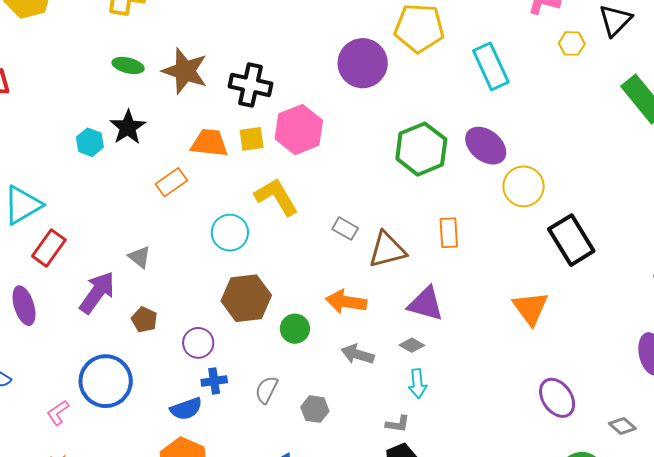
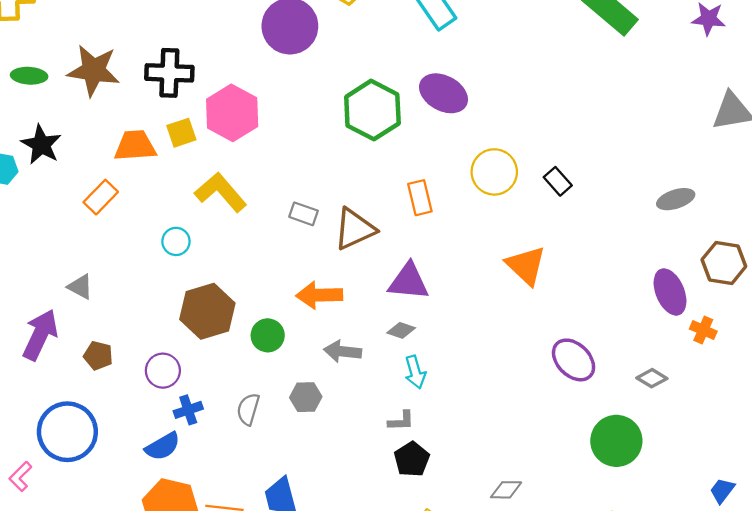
yellow circle: (524, 186) -> (494, 172), moved
cyan circle: (230, 233) -> (176, 241), size x0.7
black rectangle: (571, 240) -> (558, 181), size x0.5
gray hexagon: (315, 409) -> (306, 397), moved

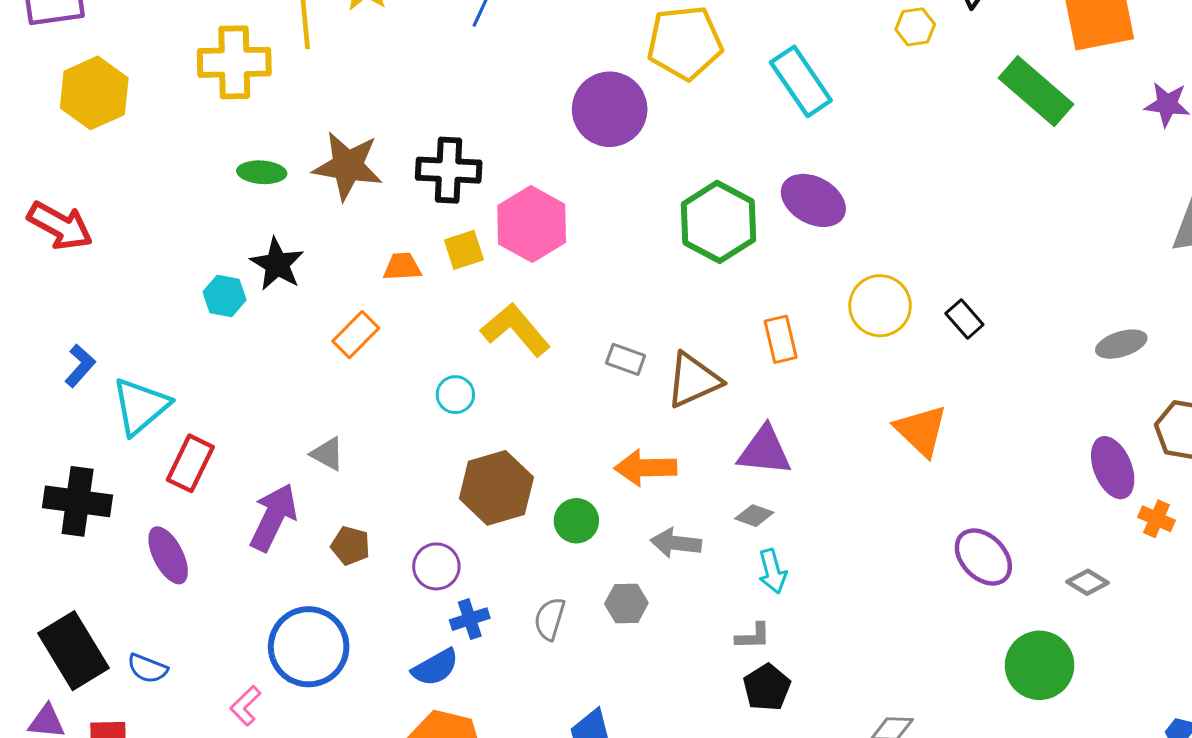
orange trapezoid: (135, 146) -> (402, 267), size x0.7

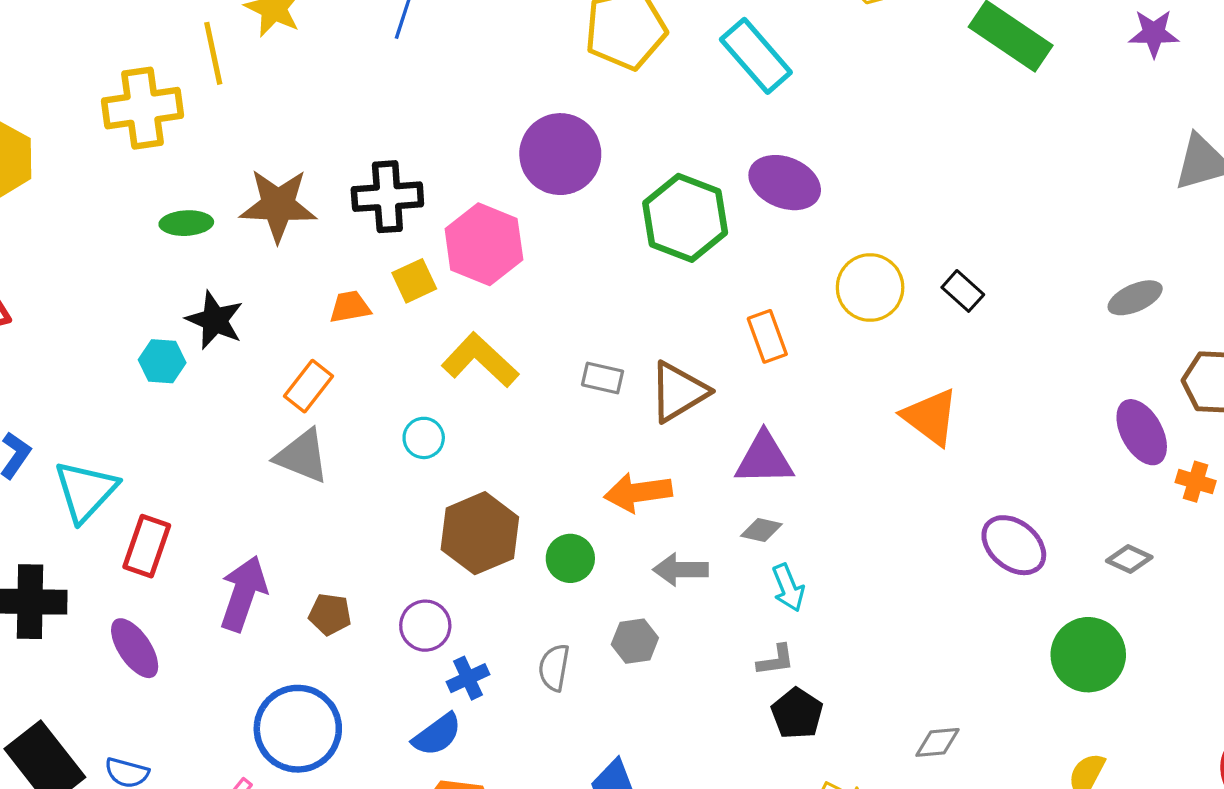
purple circle: (610, 109) -> (560, 154), moved
gray triangle: (328, 454) -> (302, 456), moved, size x1.5

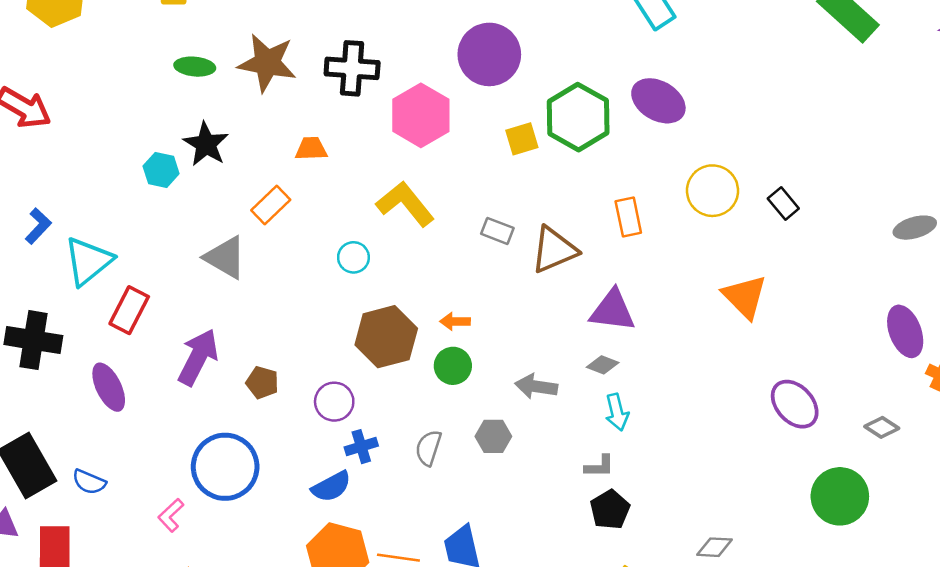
yellow square: (414, 281) -> (522, 139), moved
gray triangle: (302, 456) -> (225, 257), moved
orange arrow: (638, 492) -> (455, 321), moved, size x0.6

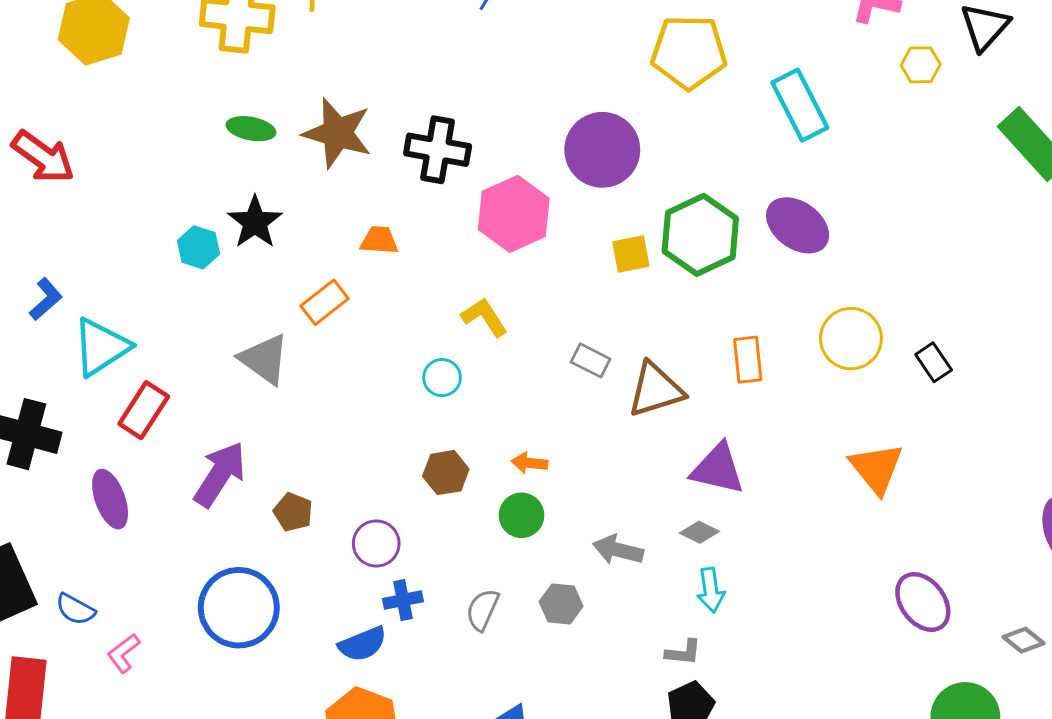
yellow L-shape: (405, 204) -> (484, 317), size x0.7
cyan circle: (353, 257) -> (442, 378), moved
brown hexagon: (386, 337) -> (446, 473), size x0.6
pink L-shape: (171, 515) -> (123, 653), moved

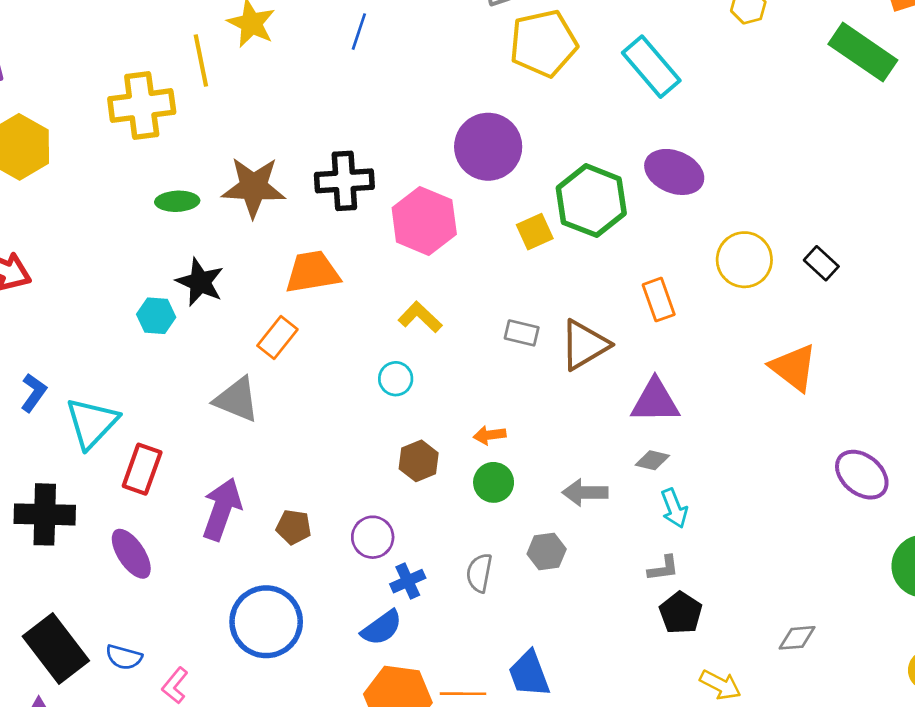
orange trapezoid: (379, 240) -> (312, 272), size x1.6

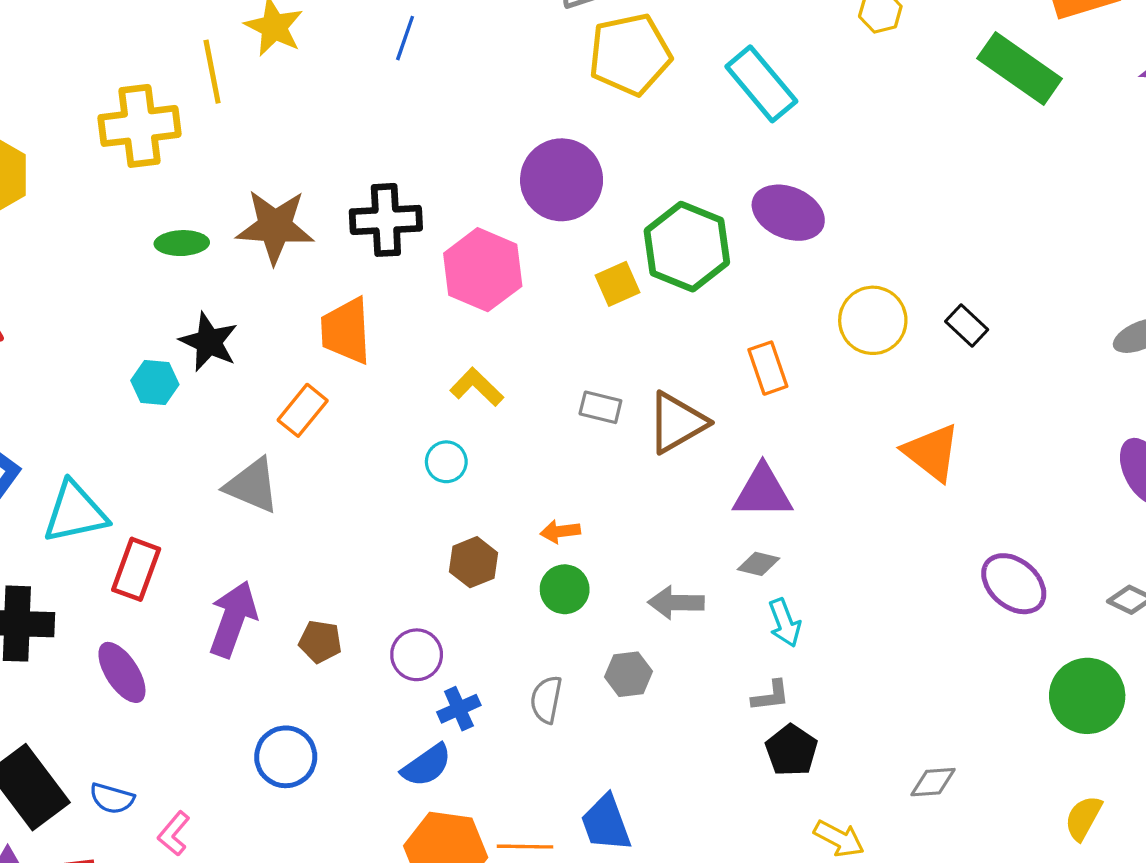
orange trapezoid: (312, 272) -> (346, 331), turned -84
cyan triangle: (92, 423) -> (75, 512), turned 34
blue circle: (266, 622) -> (286, 757), size x0.7

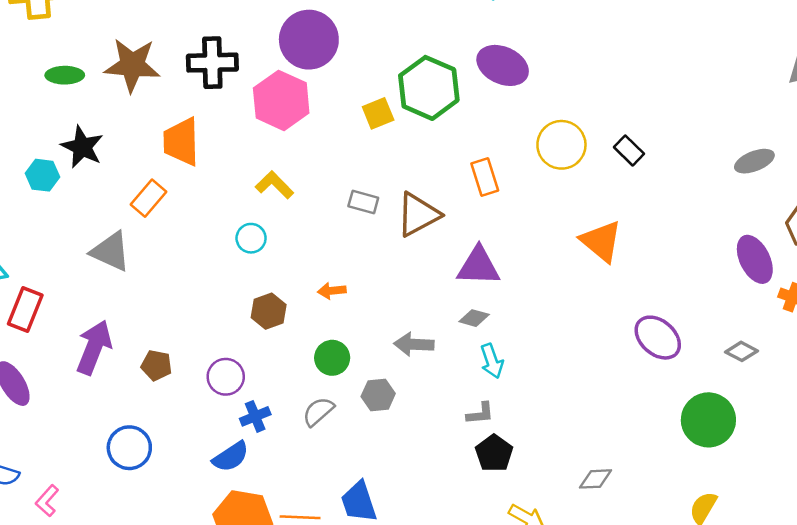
purple circle: (562, 180) -> (309, 40), moved
green circle: (565, 589) -> (332, 358), moved
gray semicircle: (546, 699) -> (318, 412), turned 36

